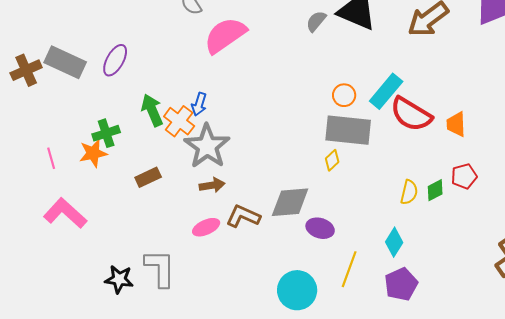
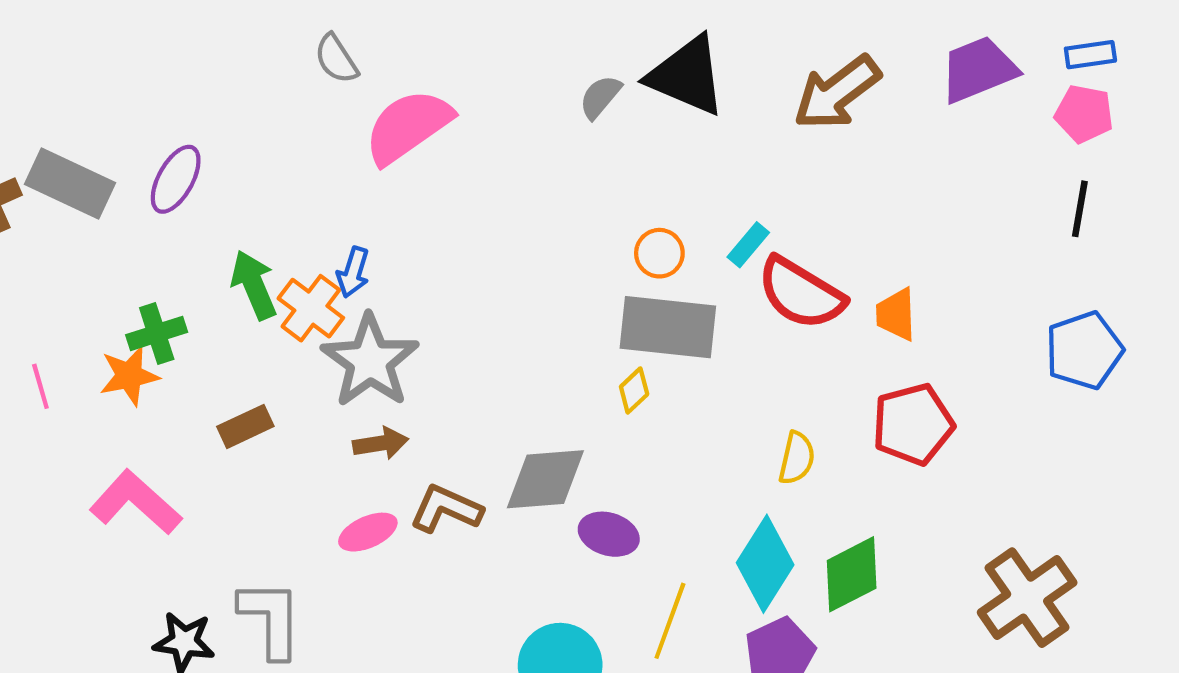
cyan rectangle: (386, 91) -> (748, 245), size x0.6
red pentagon: (464, 176) -> (913, 424), size x1.5
green diamond: (435, 190) -> (852, 574), moved, size x1.6
pink L-shape: (65, 213) -> (136, 502), moved
cyan diamond: (394, 242) -> (765, 564), size x1.5

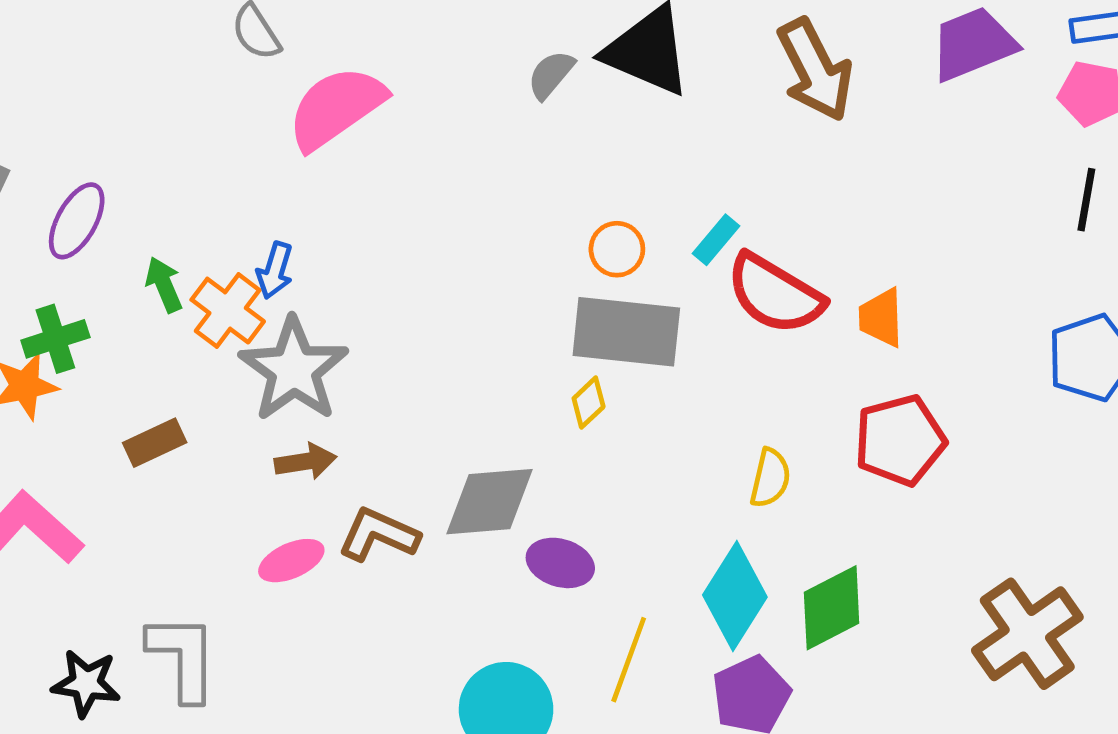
brown arrow: (837, 93) -> (815, 70), turned -80
purple ellipse: (176, 179) -> (77, 221), moved
green arrow: (254, 285) -> (164, 285), size x0.7

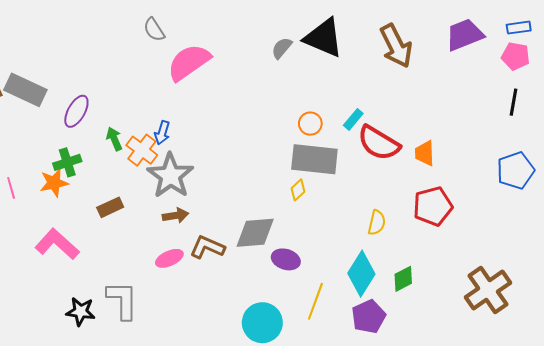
green diamond: (832, 608) -> (403, 279), size x0.7

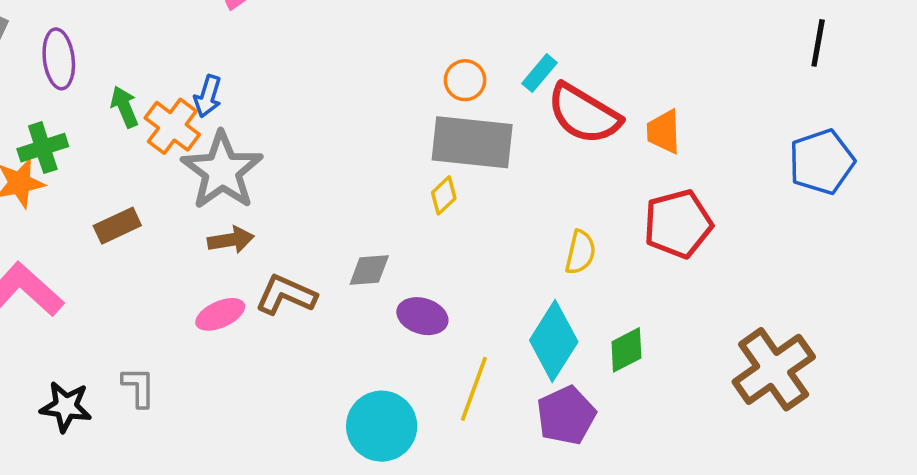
purple ellipse: (76, 111) -> (59, 59), turned -36
gray diamond: (255, 233) -> (369, 270), size x0.6
gray L-shape: (122, 300) -> (139, 387), size x0.6

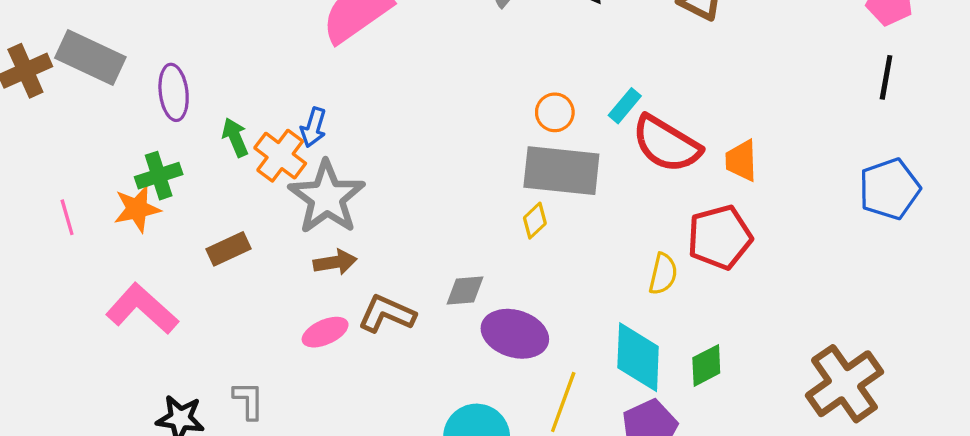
red pentagon: (678, 224) -> (720, 237), moved
purple ellipse: (422, 316) -> (515, 334), size x1.4
cyan diamond: (554, 341) -> (638, 357), turned -30

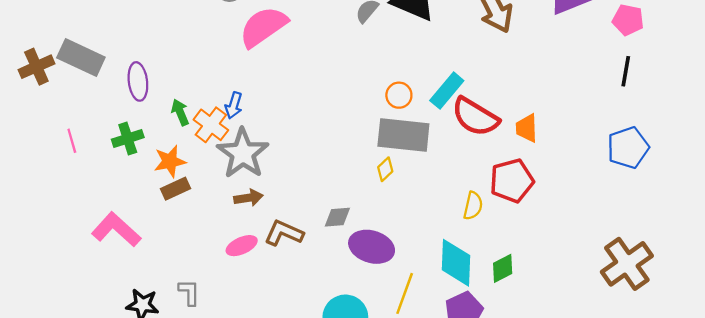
cyan rectangle: (625, 106) -> (447, 91), size x1.5
orange star: (137, 209) -> (170, 161), moved
pink line: (67, 217) -> (72, 141), moved
brown cross: (844, 384) -> (627, 264), moved

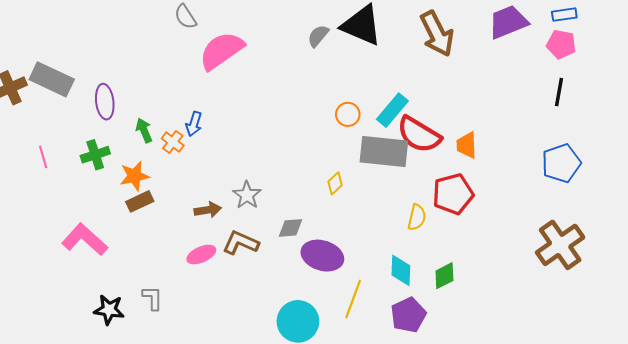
orange cross: (211, 125) -> (173, 142), size x0.7
gray rectangle: (403, 135) -> (384, 152), moved
gray star: (243, 153) -> (247, 195), moved, size x0.6
cyan diamond: (456, 263) -> (401, 270), size x0.7
brown cross: (627, 264) -> (560, 245), moved

